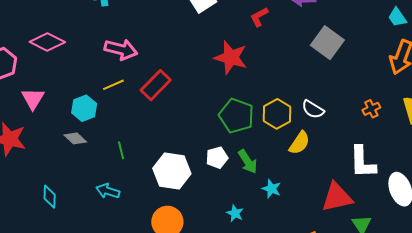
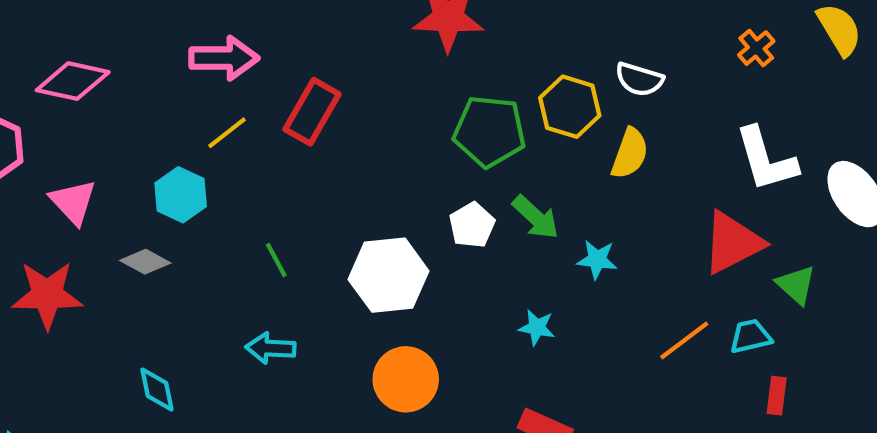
gray diamond: (75, 138) -> (145, 262), moved

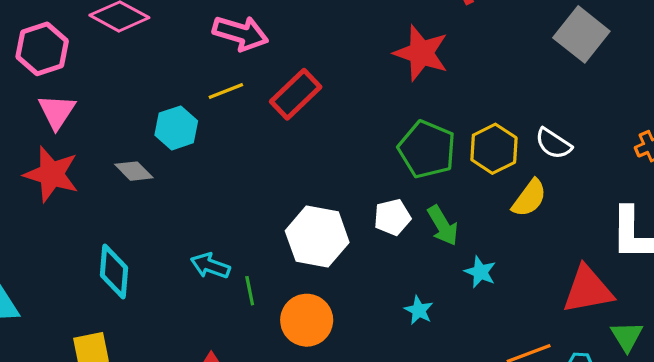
pink triangle: (73, 202) -> (57, 112), moved
green line: (276, 260) -> (250, 291), moved
cyan diamond: (157, 389) -> (114, 272), size x1.4

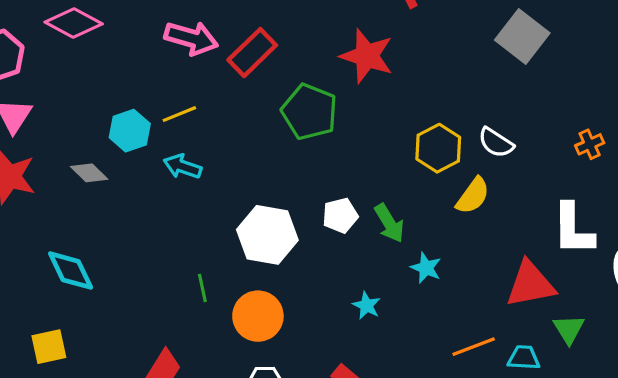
yellow line: (226, 91) -> (179, 114), moved
red rectangle: (296, 94) -> (252, 53), moved
green pentagon: (427, 149) -> (309, 112), moved
cyan arrow: (210, 266) -> (182, 166), moved
cyan diamond: (114, 272) -> (71, 271), turned -30

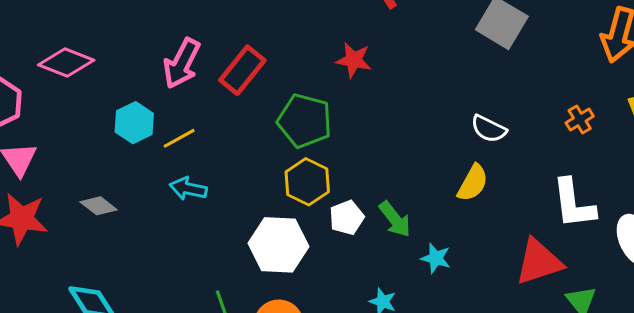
pink arrow: (191, 38) -> (182, 63), turned 108
red star: (367, 56) -> (354, 60), size x0.7
cyan hexagon: (130, 131) -> (134, 123), moved
yellow hexagon: (438, 148) -> (307, 182), moved

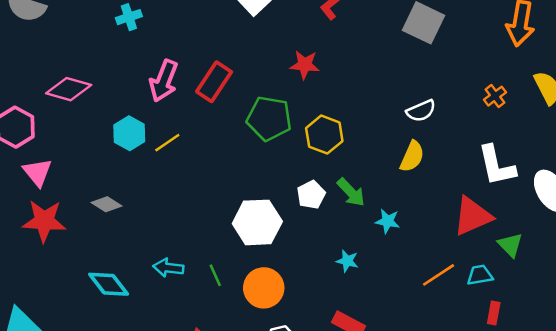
white semicircle: (489, 129) -> (421, 111), turned -44
yellow hexagon: (307, 182) -> (324, 135), moved
cyan arrow: (188, 189) -> (168, 268), moved

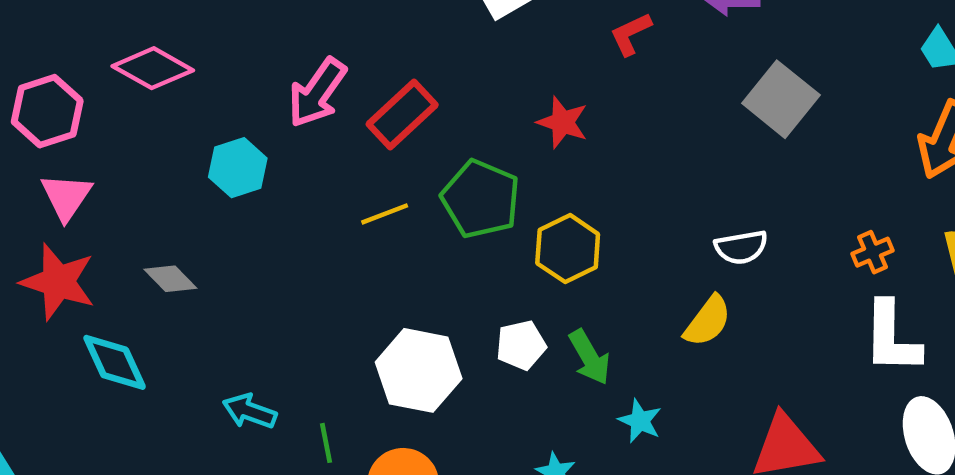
yellow line: (167, 143) -> (385, 214), moved
white L-shape: (497, 166) -> (892, 338), moved
cyan diamond: (109, 284) -> (115, 362), moved

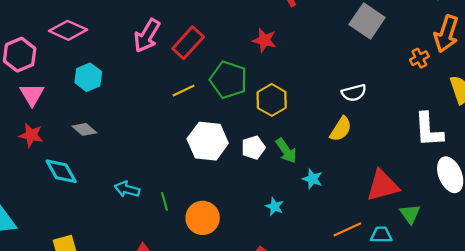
cyan hexagon: (238, 168) -> (88, 77), moved
orange cross: (873, 252) -> (419, 58), moved
red star: (58, 282) -> (31, 135), size x0.7
white hexagon: (419, 370) -> (208, 141), moved

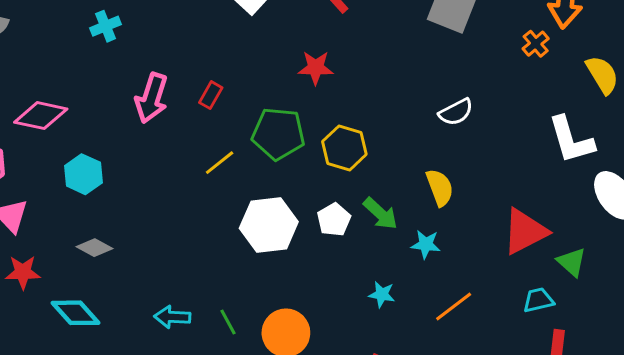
red rectangle: (188, 43) -> (211, 95), size x0.6
yellow semicircle: (341, 129) -> (440, 188), moved, turned -40
orange line: (347, 229) -> (454, 306), moved

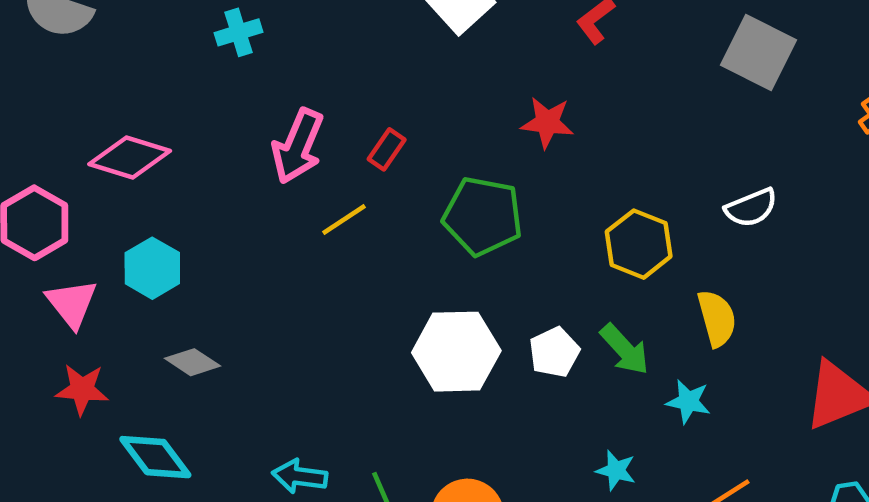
yellow hexagon: (344, 148) -> (639, 244), moved
yellow line: (220, 163) -> (344, 219), moved
cyan hexagon: (83, 174) -> (152, 268), moved

